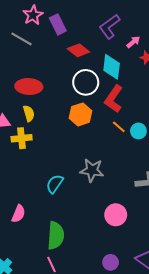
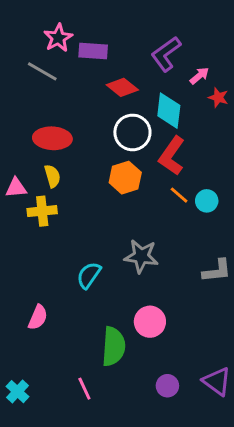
purple rectangle: (58, 24) -> (93, 51), turned -60
pink circle: (116, 215) -> (150, 322), moved
green semicircle: (56, 235) -> (114, 346), moved

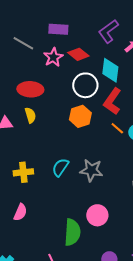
pink star: (58, 38) -> (53, 57), moved
yellow cross: (42, 211) -> (23, 172), moved
cyan semicircle: (89, 275) -> (60, 167), moved

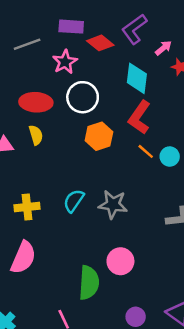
gray line: (23, 43) -> (27, 44), turned -50
red diamond: (78, 54) -> (100, 43), moved
white circle: (85, 85) -> (83, 97), moved
pink semicircle: (20, 212) -> (23, 257), size x1.5

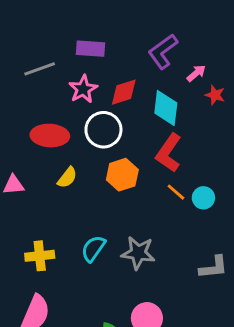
red diamond: (100, 43) -> (124, 92), moved, turned -56
yellow semicircle: (36, 135) -> (67, 178), moved, turned 54

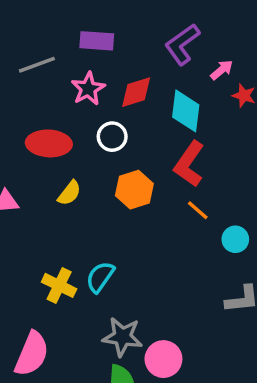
white circle: (103, 130) -> (112, 137), size x0.7
cyan circle: (203, 198) -> (235, 239), moved
gray star: (138, 253) -> (122, 337), moved
yellow cross: (40, 256) -> (59, 285), moved, turned 32

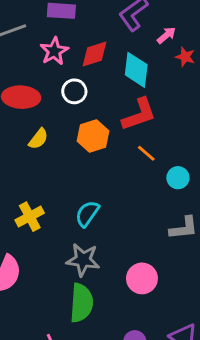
red L-shape: (189, 164) -> (139, 114), turned -144
cyan semicircle: (100, 277) -> (87, 214), moved
yellow cross: (59, 285) -> (30, 217), turned 36
pink circle: (163, 359) -> (142, 278), moved

